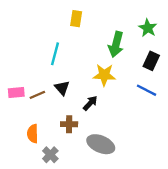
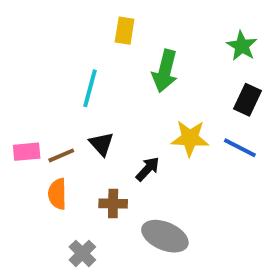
green arrow: (116, 44) -> (165, 71), moved
yellow star: (104, 75) -> (190, 138), moved
orange semicircle: (33, 134) -> (57, 194), moved

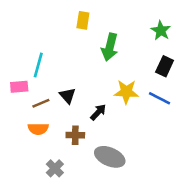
cyan line: (90, 88) -> (38, 65), moved
pink rectangle: (27, 152) -> (19, 87), moved
orange semicircle: (57, 194) -> (38, 129), turned -90

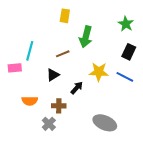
black triangle: (68, 96) -> (53, 75), turned 40
brown line: (41, 103) -> (63, 54), moved
gray ellipse: (110, 157) -> (105, 123), moved
gray cross: (55, 168) -> (49, 124), moved

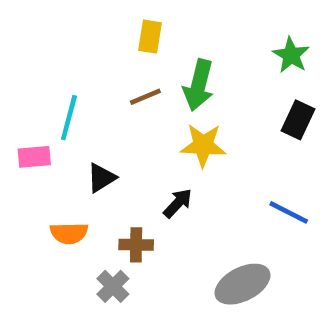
brown line: (63, 54) -> (145, 97), moved
yellow star: (99, 72) -> (203, 145), moved
black triangle: (53, 75) -> (101, 178), moved
blue line: (125, 77) -> (289, 212), moved
gray ellipse: (105, 123) -> (242, 284), turned -50

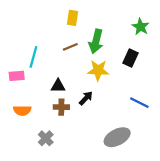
black rectangle: (298, 120) -> (131, 58), moved
black triangle: (101, 178) -> (58, 86), moved, turned 32
orange semicircle: (69, 233) -> (22, 110), moved
brown cross: (136, 245) -> (61, 107), moved
gray cross: (113, 286) -> (46, 138), moved

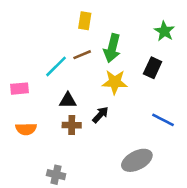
cyan line: (33, 57) -> (56, 66), moved, turned 30
gray cross: (46, 138) -> (56, 175), moved, turned -32

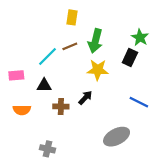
green star: (164, 31) -> (140, 37), moved
black triangle: (68, 100) -> (44, 85), moved

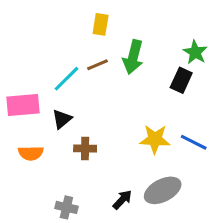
yellow star: (98, 70) -> (155, 139), moved
pink rectangle: (16, 75) -> (23, 105), size x1.5
black triangle: (44, 85) -> (62, 119), turned -40
black arrow: (85, 98) -> (122, 200), moved

